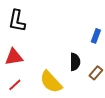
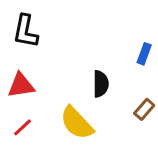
black semicircle: (75, 62) -> (101, 84), moved

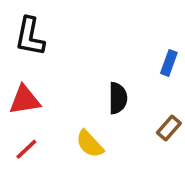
yellow semicircle: (77, 123) -> (90, 144), size x0.7

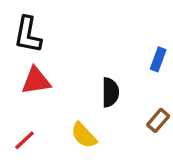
red triangle: (25, 100) -> (36, 81), moved

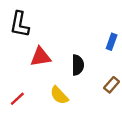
red triangle: (36, 81) -> (41, 57), moved

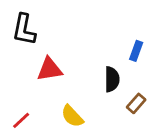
black semicircle: (78, 65) -> (112, 79), moved

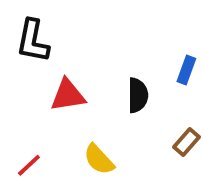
black semicircle: (112, 79) -> (138, 95), moved

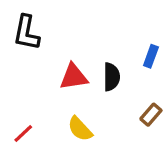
red triangle: (68, 95) -> (74, 77), moved

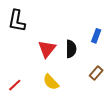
red triangle: (74, 77) -> (47, 49), turned -42

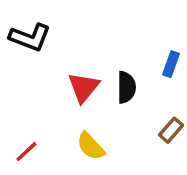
black L-shape: (17, 21) -> (30, 37), turned -80

